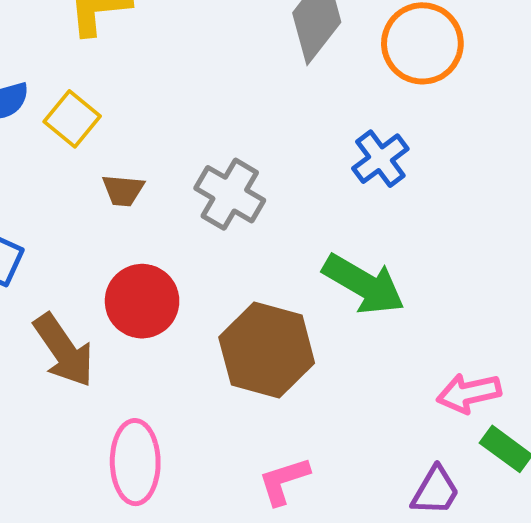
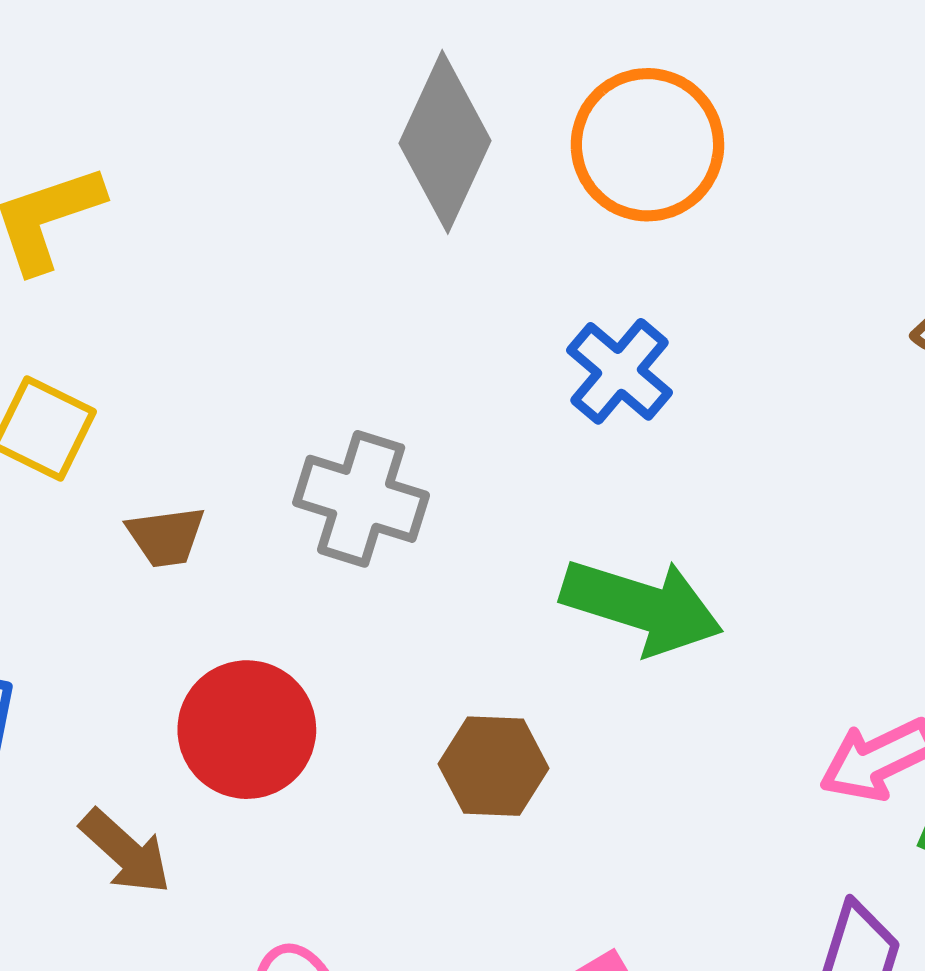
brown arrow: (64, 350) -> (125, 852), size x0.7
brown hexagon: (267, 350) -> (494, 766), size x0.6

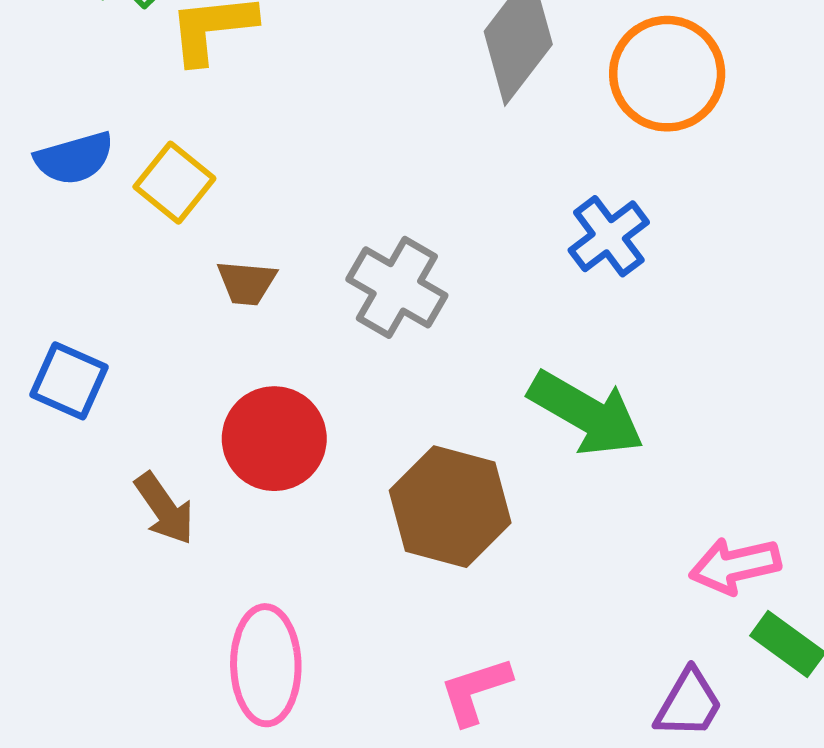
brown hexagon: (494, 766) -> (450, 507), size x1.5

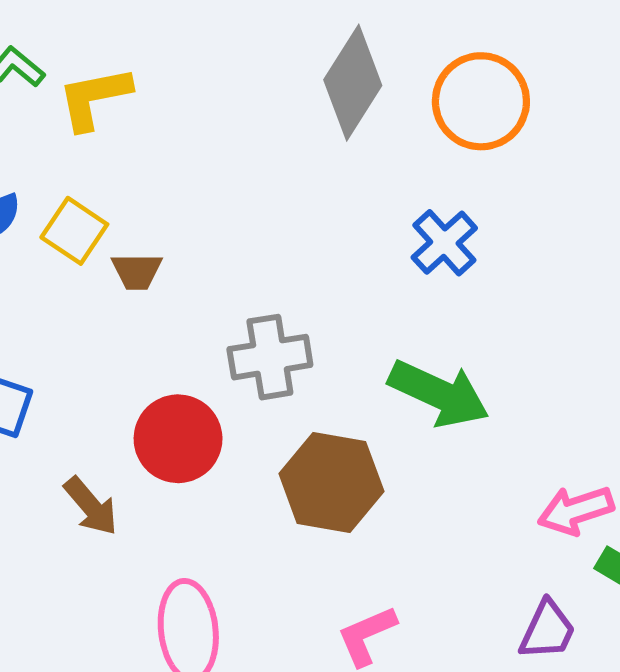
brown trapezoid: (247, 283) -> (137, 271), moved
gray cross: (397, 287) -> (270, 357), moved, turned -34

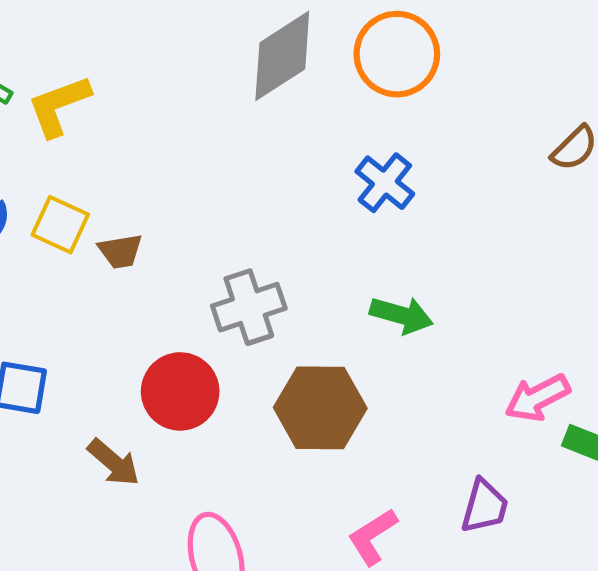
gray diamond: (353, 83) -> (282, 56), turned 34
green arrow: (439, 394) -> (401, 315), size x0.7
purple trapezoid: (547, 630) -> (485, 506), moved

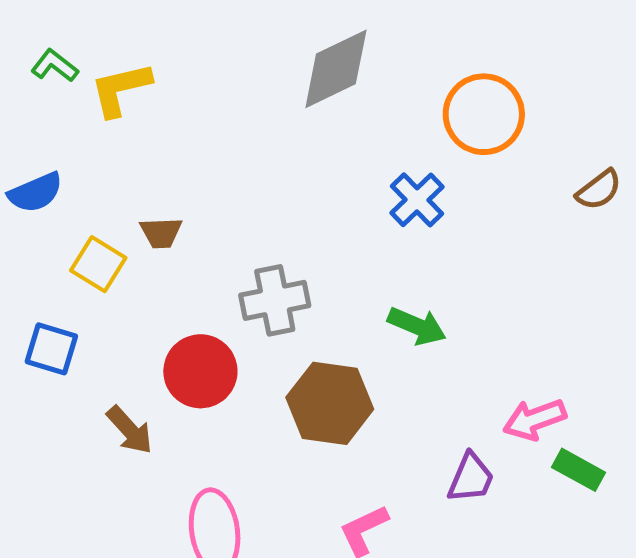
orange circle: (397, 54) -> (484, 114), moved
yellow square: (60, 225) -> (98, 264), moved
purple trapezoid: (485, 506) -> (471, 478), moved

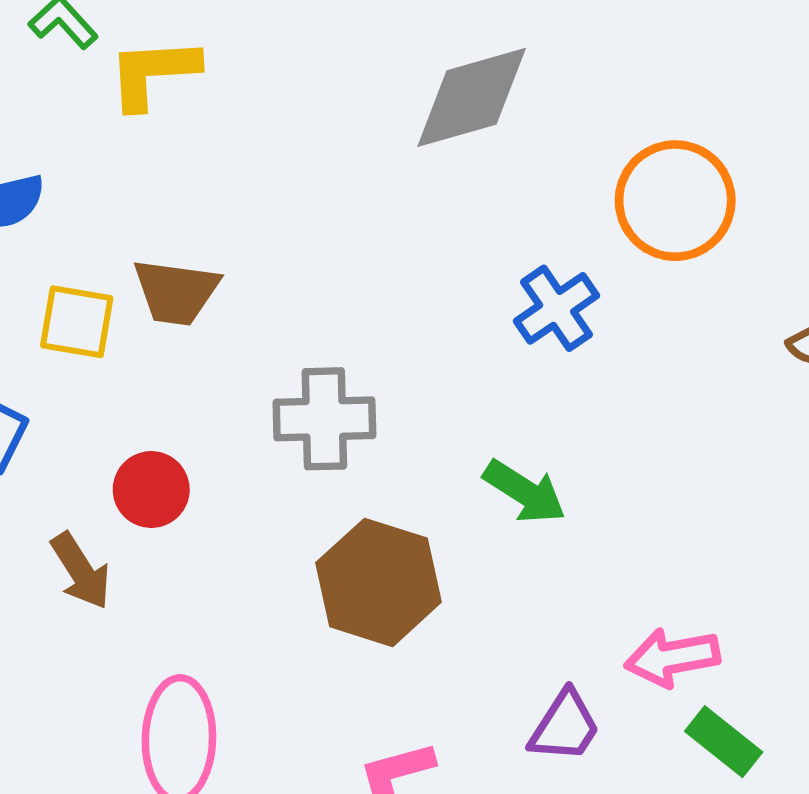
brown trapezoid: (161, 233) -> (176, 292), size x1.4
yellow square: (98, 264) -> (77, 322), turned -32
red circle: (200, 371) -> (151, 490), moved, size x0.7

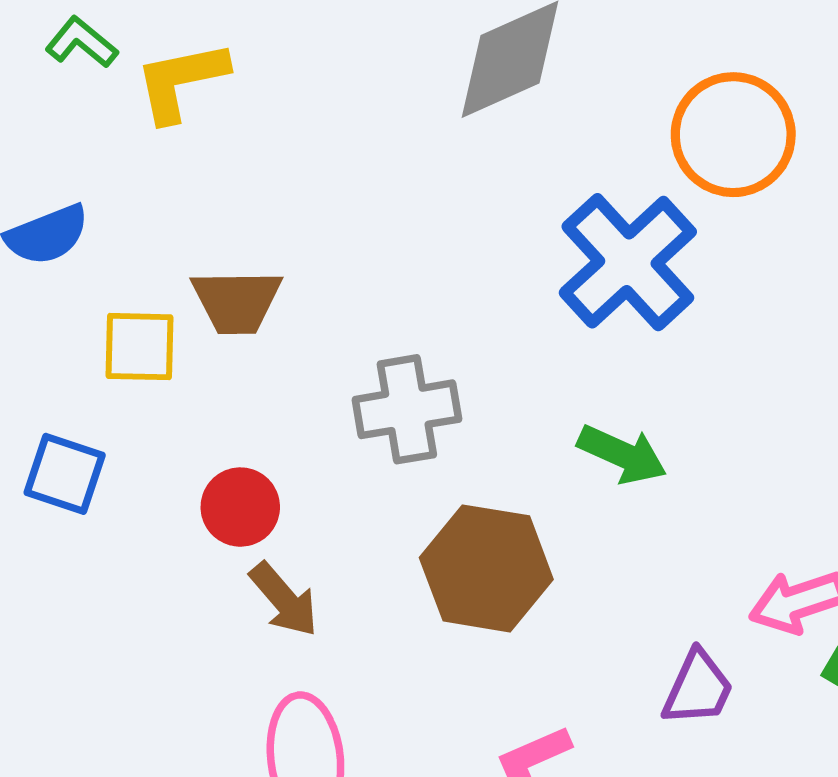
blue cross: (557, 308) -> (628, 262), size x1.6
brown arrow: (81, 571) -> (284, 600), moved

